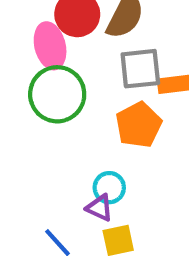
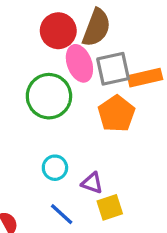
pink ellipse: (50, 46) -> (79, 63), moved
cyan circle: (109, 188) -> (55, 168), moved

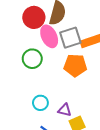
green circle: (49, 96) -> (32, 59), size x0.7
orange pentagon: (116, 114) -> (75, 65), turned -30

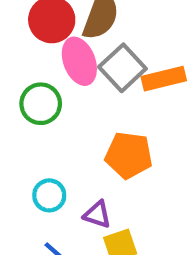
gray square: (70, 38) -> (122, 68), turned -30
orange pentagon: (75, 65) -> (129, 155), moved

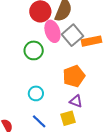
orange pentagon: (129, 155) -> (74, 76), turned -30
purple triangle: (97, 215) -> (76, 101), moved

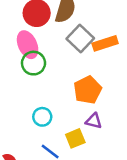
pink ellipse: (52, 31) -> (28, 45), moved
yellow square: (68, 118) -> (75, 138), moved

